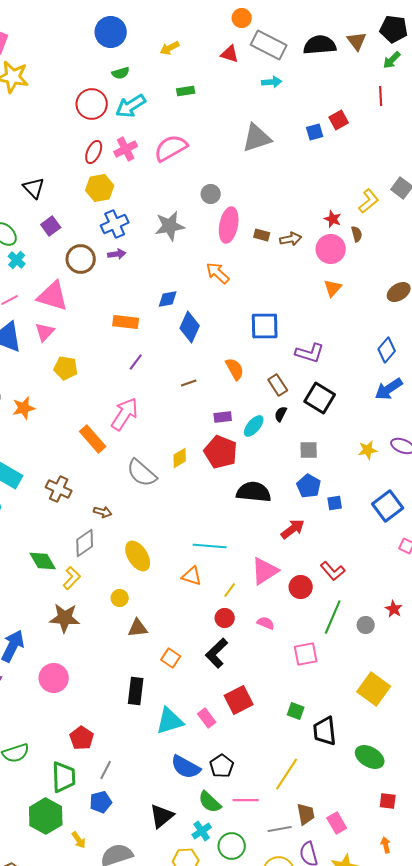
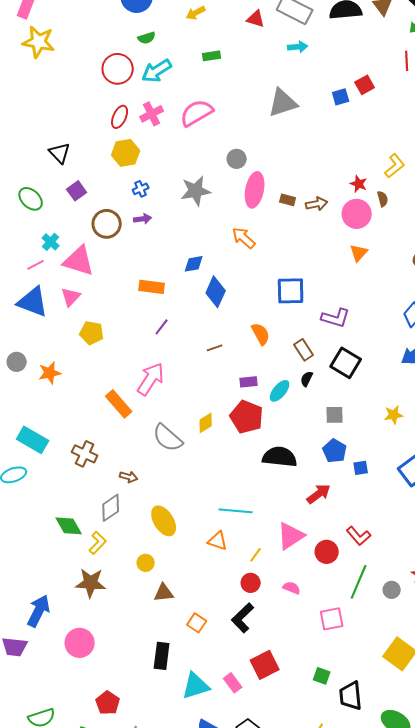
blue cross: (115, 224) -> (141, 189), size x0.6
cyan cross: (17, 260) -> (51, 242), moved

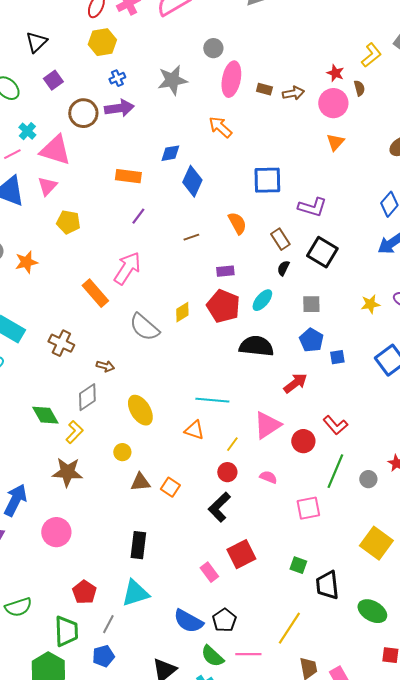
black triangle: (60, 153) -> (36, 42), turned 30
purple arrow: (143, 219) -> (119, 108), size x1.6
cyan ellipse: (280, 391) -> (262, 300), moved
orange square: (197, 623) -> (170, 487), moved
cyan triangle: (196, 686) -> (135, 593), moved

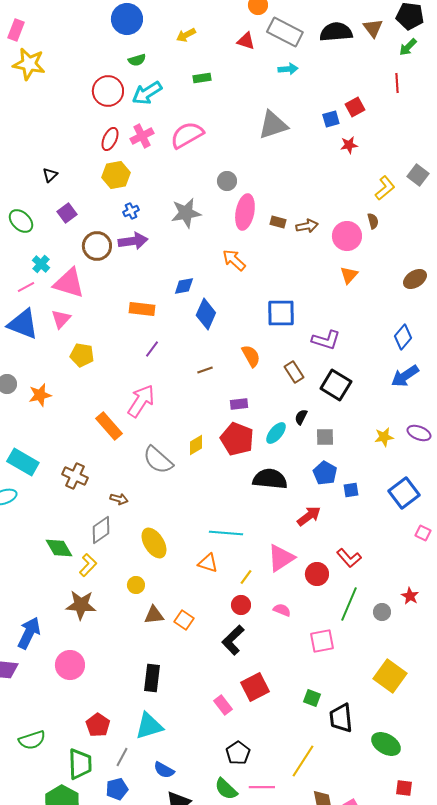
black triangle: (36, 42) -> (50, 175), size x0.7
red star: (335, 73) -> (349, 145), moved, turned -30
black semicircle: (283, 268) -> (301, 417), moved
blue semicircle: (188, 621) -> (164, 770), moved, size x0.7

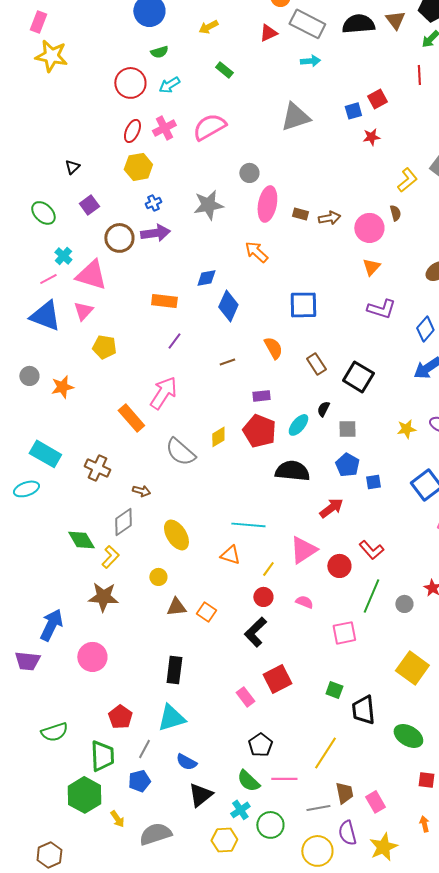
red triangle: (246, 41) -> (268, 33), turned -42
green rectangle: (202, 78) -> (224, 70), turned 48
cyan arrow: (147, 93) -> (169, 85), size x0.7
purple L-shape: (326, 340) -> (381, 309), moved

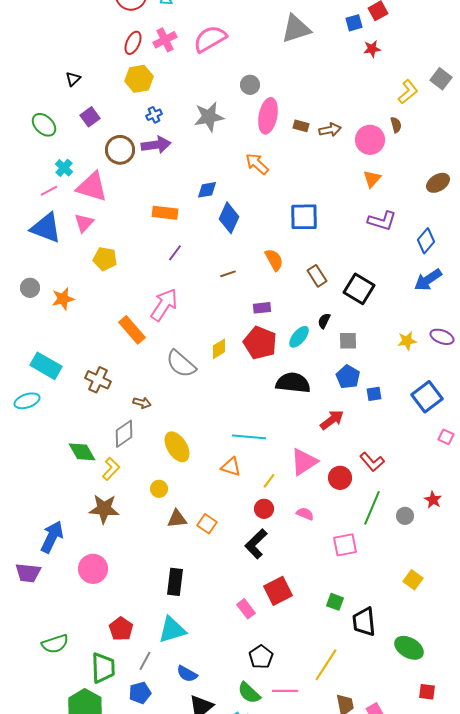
yellow square: (412, 668) -> (413, 580), size x0.6

